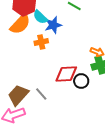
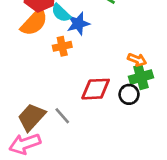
black circle: (81, 81) -> (129, 94), moved

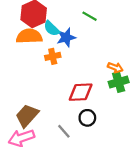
orange semicircle: (34, 22) -> (29, 36), turned -135
black circle: (129, 94) -> (87, 118), moved
gray line: (62, 116) -> (64, 131), moved

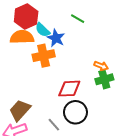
blue star: (66, 37) -> (56, 38), turned -30
orange cross: (53, 56) -> (44, 56), size x1.5
black circle: (87, 118) -> (75, 112), size x1.5

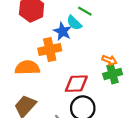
cyan semicircle: (43, 30) -> (74, 23), moved
orange semicircle: (22, 37) -> (27, 68), moved

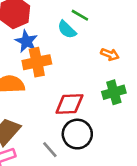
blue star: (62, 31) -> (26, 41), moved
orange arrow: (109, 60) -> (110, 54), moved

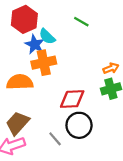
cyan semicircle: (67, 30) -> (47, 36), moved
orange arrow: (110, 54) -> (111, 68), moved, turned -42

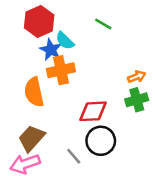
orange semicircle: (20, 82) -> (34, 92), turned -100

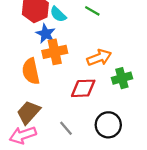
cyan semicircle: (65, 41) -> (58, 14), moved
orange arrow: (137, 77) -> (99, 58), moved, size x1.5
black circle: (101, 141) -> (108, 125), moved

